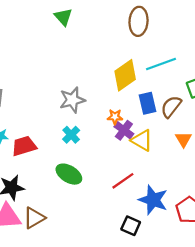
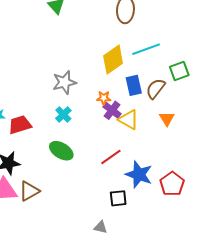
black square: (131, 226) -> (118, 198), turned -30

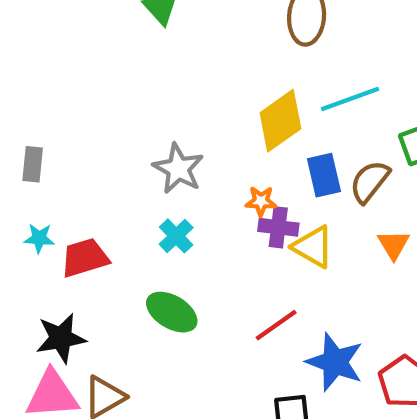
gray star: (64, 82) -> (178, 169), turned -30
purple cross: (112, 110) -> (278, 227), turned -30

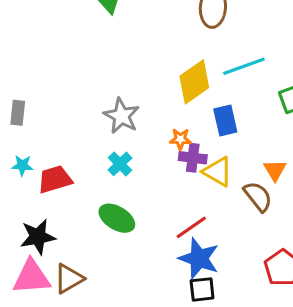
brown semicircle: (370, 182) -> (258, 196), moved, turned 104
blue star: (335, 362) -> (199, 258), moved

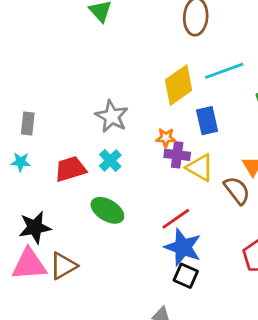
gray rectangle: (18, 113) -> (28, 123), moved
red trapezoid: (55, 179) -> (70, 169), moved
black square: (202, 289) -> (186, 276), turned 30

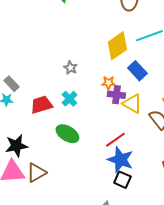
gray star: (112, 116) -> (70, 68), size x0.6
blue rectangle: (207, 121) -> (137, 71), turned -30
gray rectangle: (28, 123) -> (11, 84), moved, turned -49

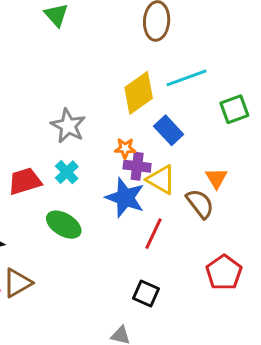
gray star: (70, 68) -> (68, 126), size x1.6
red line: (115, 140) -> (154, 234), moved, turned -30
blue star: (120, 160) -> (125, 198), moved

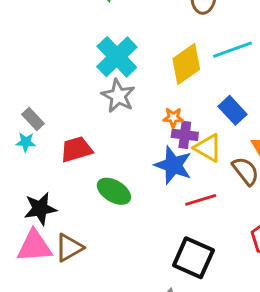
blue rectangle: (169, 130) -> (233, 110), moved
cyan cross: (67, 172) -> (117, 57), moved, size x1.8
red line: (154, 234) -> (201, 200), turned 48
black square: (146, 293) -> (193, 258), size x1.6

